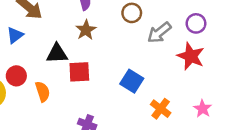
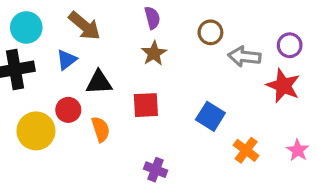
gray arrow: (159, 33) -> (244, 57), turned 45
black triangle: (57, 54) -> (99, 82), moved

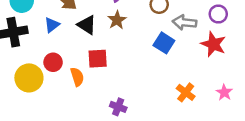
black triangle: (99, 82) -> (87, 25), moved, turned 35
red square: (146, 105) -> (98, 59), moved
blue square: (210, 116) -> (164, 43), moved

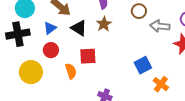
blue square: (164, 43) -> (143, 65), moved, turned 30
red circle: (53, 62) -> (51, 50), moved

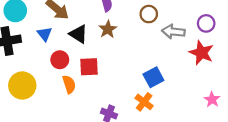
blue triangle: (50, 28) -> (45, 34), turned -32
red circle: (51, 50) -> (60, 60), moved
orange cross: (161, 84) -> (144, 102), moved

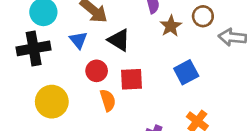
brown star: (108, 29) -> (171, 26), moved
blue square: (153, 77) -> (186, 72), moved

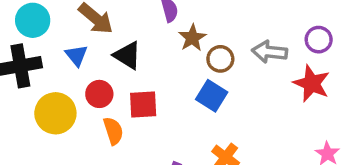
brown circle: (203, 16) -> (220, 59), moved
blue square: (186, 72) -> (212, 96), turned -30
yellow circle: (52, 102) -> (55, 113), moved

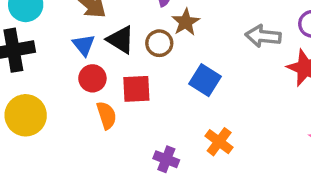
blue triangle: (77, 55) -> (84, 45), moved
brown circle: (220, 59) -> (159, 43), moved
yellow circle: (55, 113) -> (26, 115), moved

